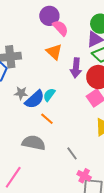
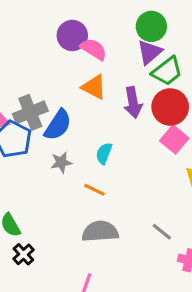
blue semicircle: (35, 99) -> (58, 125), moved
orange line: (47, 119) -> (94, 190), moved

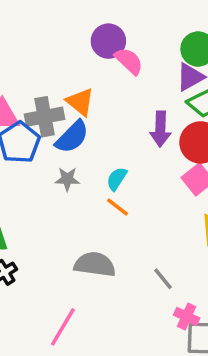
orange triangle: (94, 87) -> (80, 102), moved
orange line: (94, 190) -> (118, 207), moved

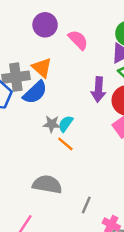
purple circle: (108, 41) -> (45, 25), moved
gray star: (67, 179) -> (52, 124), moved
gray line: (163, 279) -> (86, 205), moved, turned 60

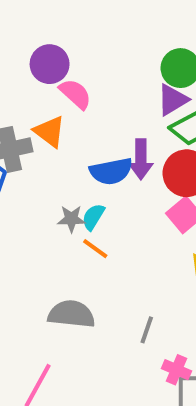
pink semicircle: (78, 40) -> (75, 94), moved
blue semicircle: (35, 92) -> (111, 171), moved, turned 36
gray line: (86, 205) -> (147, 330), moved

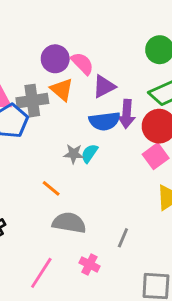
purple circle: (50, 64) -> (55, 59), moved
purple triangle: (173, 100) -> (104, 86), moved
orange line: (95, 249) -> (51, 188), moved
pink cross: (177, 370) -> (89, 264), moved

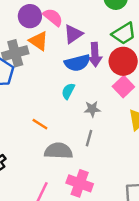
gray star: (74, 154) -> (92, 109), moved
gray line: (123, 238) -> (89, 138), moved
pink cross: (89, 264) -> (80, 183), size x1.5

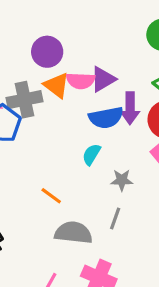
pink semicircle: (53, 17) -> (81, 81), moved, turned 140

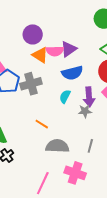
gray cross: (25, 100) -> (31, 84), moved
purple arrow: (130, 108) -> (89, 97), moved
gray line: (115, 218) -> (90, 146), moved

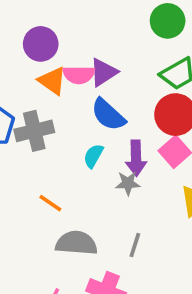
blue semicircle: (72, 73) -> (108, 115), turned 55

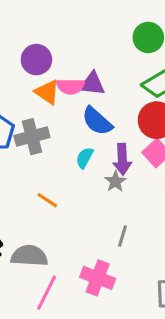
purple triangle: (103, 72) -> (92, 84), turned 40
gray star: (128, 183) -> (115, 182), turned -30
gray semicircle: (76, 243) -> (29, 256), moved

